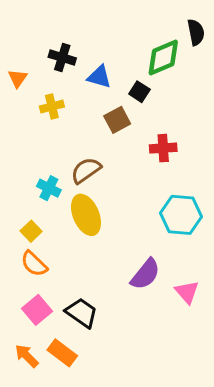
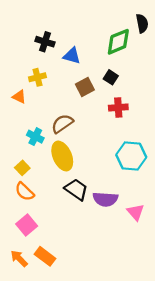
orange triangle: (18, 78) -> (19, 97), moved, turned -40
black square: (139, 92) -> (111, 77), moved
purple semicircle: (145, 274) -> (105, 199), turned 55
black trapezoid: (82, 313) -> (76, 189), moved

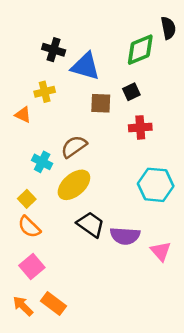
blue triangle: (72, 56) -> (85, 66), size x1.4
black square: (111, 77) -> (131, 92), turned 32
brown square: (85, 87) -> (101, 103), turned 30
yellow ellipse: (62, 156) -> (74, 185), turned 72

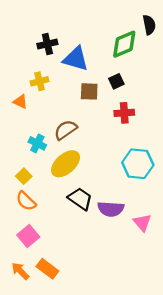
black cross: (54, 50) -> (47, 44), turned -30

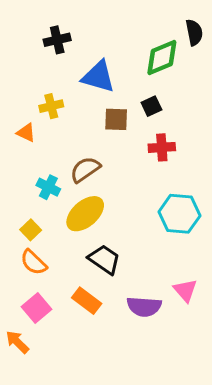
black cross: (47, 44) -> (57, 40), moved
purple semicircle: (111, 209) -> (144, 307), moved
orange rectangle: (47, 269) -> (87, 301), moved
orange arrow: (20, 271) -> (17, 342), moved

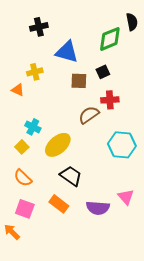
brown semicircle: (85, 169) -> (89, 115), moved
yellow square: (31, 230) -> (22, 147), moved
pink square: (37, 308) -> (25, 209), turned -30

